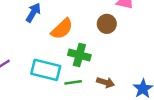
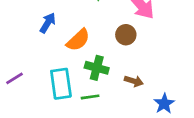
cyan rectangle: (46, 70) -> (61, 84), turned 68
brown arrow: (106, 82) -> (134, 81), moved

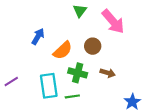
brown circle: (126, 35) -> (93, 46), moved
brown arrow: (134, 81) -> (108, 73), moved

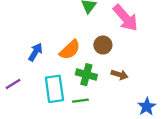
blue arrow: (38, 36) -> (35, 52), moved

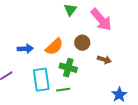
blue arrow: (35, 52) -> (25, 49), turned 56
brown arrow: (119, 75) -> (104, 60), moved

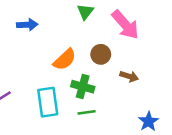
blue arrow: (25, 49) -> (27, 25), moved
green line: (63, 90) -> (87, 112), moved

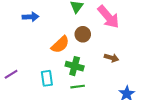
brown circle: (101, 54) -> (83, 34), moved
cyan rectangle: (48, 102) -> (47, 78), size x0.7

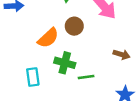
brown arrow: (111, 58) -> (122, 54), moved
green line: (78, 87) -> (86, 77), moved

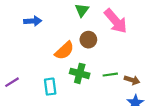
brown arrow: (122, 54) -> (132, 80), moved
green line: (86, 77) -> (110, 75), moved

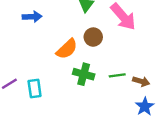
cyan rectangle: (50, 87) -> (35, 89), moved

